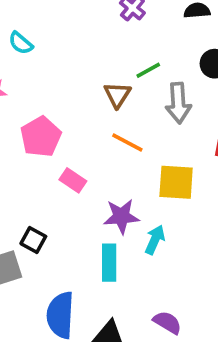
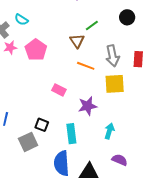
gray arrow: (178, 103) -> (113, 56), moved
pink pentagon: (41, 137) -> (36, 50), moved
cyan arrow: (155, 240) -> (109, 131), moved
cyan rectangle: (109, 263) -> (71, 134), moved

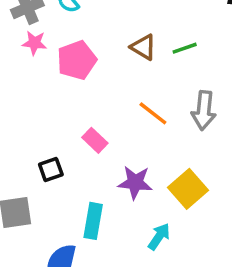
brown triangle: (77, 41) -> (143, 47), moved, turned -42
yellow square: (115, 84) -> (188, 189), moved, turned 35
black square: (42, 125) -> (51, 169), moved, turned 32

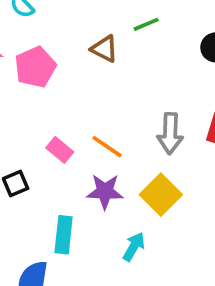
green line: (185, 48) -> (146, 24), moved
gray arrow: (204, 110) -> (170, 133), moved
orange line: (153, 113) -> (107, 147), moved

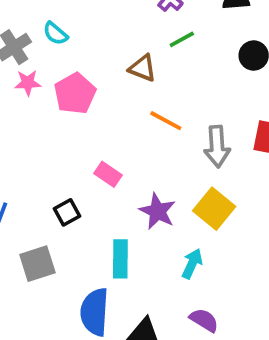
orange line: (107, 147) -> (166, 121), moved
purple star: (105, 191) -> (157, 211), turned 30

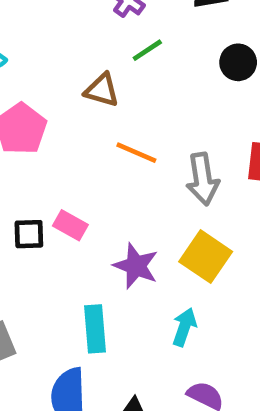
black square: (67, 212) -> (29, 234), moved, turned 32

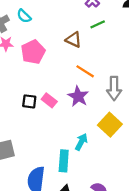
purple star: (136, 266) -> (78, 96), moved
cyan arrow: (184, 327) -> (81, 142), moved
cyan rectangle: (95, 329) -> (64, 161), moved

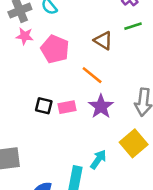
pink pentagon: (33, 52) -> (55, 49), turned -30
orange line: (85, 71) -> (92, 75), moved
pink rectangle: (49, 100) -> (67, 107), turned -56

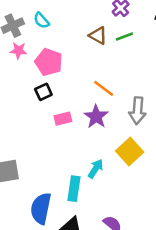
brown triangle: (103, 41) -> (98, 36), moved
orange line: (92, 75) -> (104, 88), moved
black square: (44, 106) -> (43, 92), moved, turned -36

